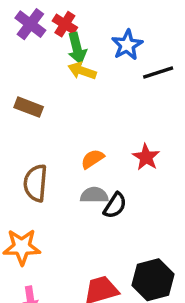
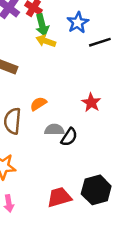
orange semicircle: (93, 159) -> (38, 104), moved

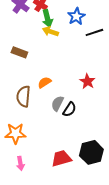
gray semicircle: (54, 130) -> (57, 103), turned -63

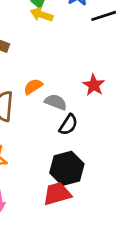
gray semicircle: (57, 103) -> (56, 102), moved, turned 84
black hexagon: (91, 152) -> (67, 168), moved

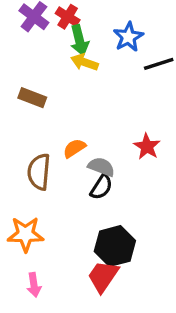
black semicircle: (68, 125) -> (101, 187), moved
red trapezoid: (57, 194) -> (103, 276), turned -40

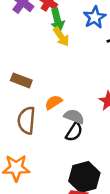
yellow arrow: (84, 62) -> (61, 37), turned -144
brown rectangle: (32, 98) -> (21, 80), moved

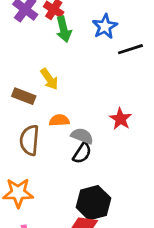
yellow arrow: (61, 37) -> (49, 79), moved
orange semicircle: (53, 102) -> (59, 120), turned 30

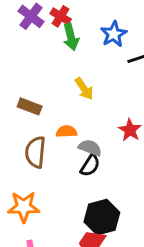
yellow arrow: (49, 79) -> (84, 89), moved

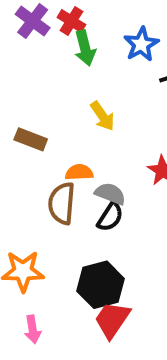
brown semicircle: (35, 152) -> (62, 203), moved
black hexagon: (102, 217) -> (101, 285), moved

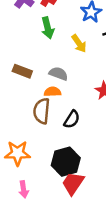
green arrow: (85, 48) -> (48, 28), moved
yellow arrow: (102, 116) -> (79, 43), moved
gray semicircle: (110, 194) -> (58, 74), moved

